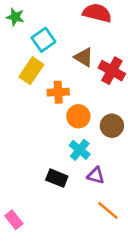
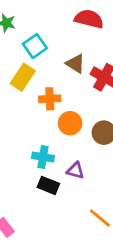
cyan cross: (80, 150) -> (43, 157), moved, turned -30
purple triangle: (96, 175) -> (75, 171), moved

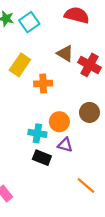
cyan square: (35, 46) -> (29, 22), moved
orange circle: (70, 123) -> (59, 122), moved

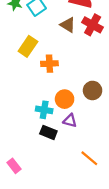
brown triangle: (65, 53) -> (68, 25), moved
red cross: (89, 65) -> (93, 25), moved

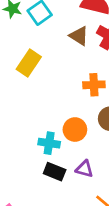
orange cross: (49, 64) -> (94, 85), moved
purple triangle: (70, 121) -> (84, 169), moved

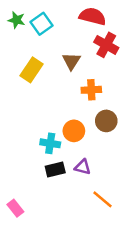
brown triangle: (79, 36) -> (71, 61), moved, turned 30
black rectangle: (55, 172) -> (55, 170), turned -36

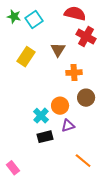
cyan cross: (50, 143) -> (41, 116), turned 35
purple triangle: (83, 167) -> (68, 126), moved, turned -32

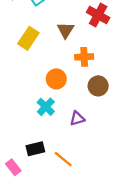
orange circle: (60, 106) -> (56, 79), moved
black rectangle: (45, 137) -> (35, 149), moved
orange line: (83, 161) -> (63, 159), moved

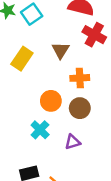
brown circle: (98, 86) -> (80, 108), moved

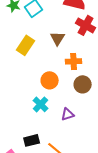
brown circle: (80, 108) -> (83, 84), moved

